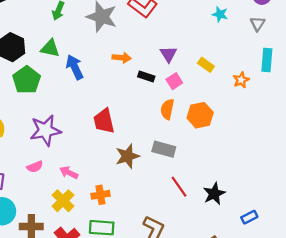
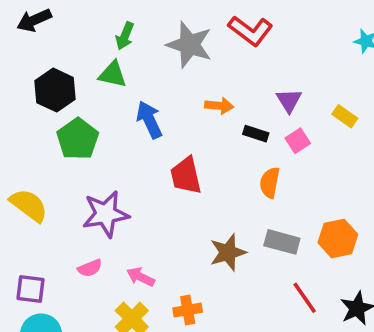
green triangle: (50, 48) -> (113, 74), moved
orange semicircle: (167, 109) -> (270, 183), moved
orange hexagon: (200, 115) -> (338, 238), moved
red trapezoid: (104, 121) -> (186, 176), moved

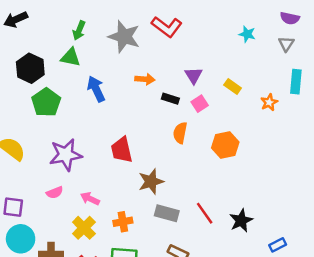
red trapezoid: (186, 176) -> (122, 150), moved
orange hexagon: (338, 238) -> (225, 145), moved
gray rectangle: (282, 242) -> (167, 213), moved

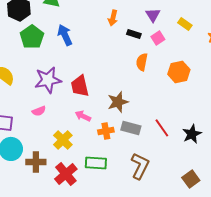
orange arrow: (145, 79) -> (113, 18), turned 98
blue arrow: (96, 89) -> (65, 35), moved
red trapezoid: (122, 150) -> (80, 86), moved
pink arrow: (90, 199) -> (83, 116), moved
orange cross: (123, 222) -> (106, 131), moved

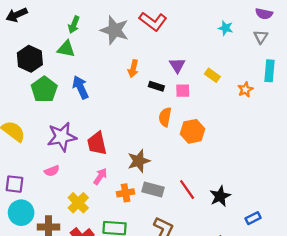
pink square: (158, 38) -> (183, 91), turned 32
orange hexagon: (179, 72) -> (193, 131), moved
pink arrow: (83, 116) -> (100, 176), turned 98

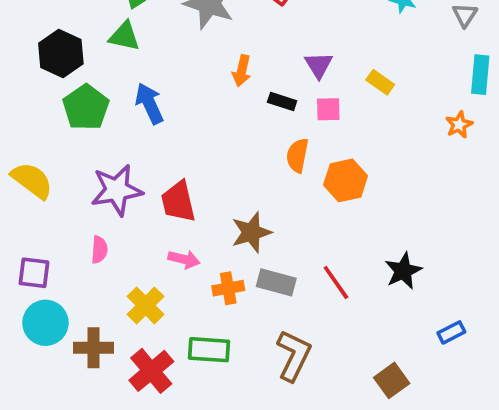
orange star: (245, 90) -> (459, 125), moved
pink semicircle: (52, 171) -> (99, 250), turned -64
pink arrow: (100, 176) -> (184, 259), turned 70
black star: (220, 196) -> (403, 271), moved

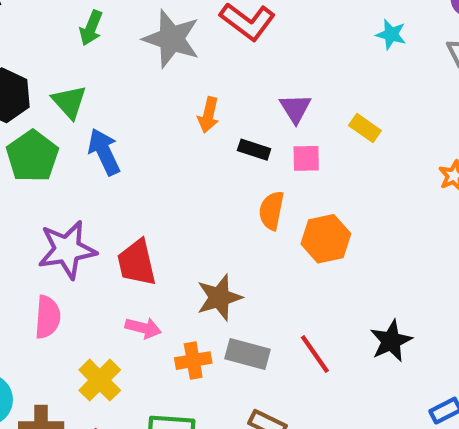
green triangle: (124, 36) -> (69, 102), moved, turned 36
pink semicircle: (99, 250) -> (48, 317), size x1.4

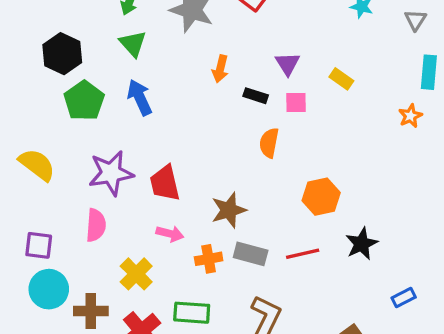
green triangle: (69, 102) -> (133, 44), moved
orange hexagon: (326, 239) -> (321, 197), moved
red line: (315, 354) -> (303, 254), turned -68

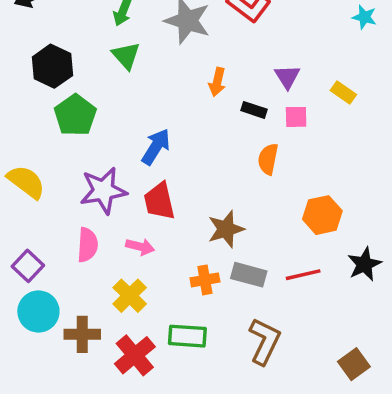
blue arrow: (140, 97) -> (156, 147), moved, turned 57
pink arrow: (170, 234) -> (140, 247), moved
purple square: (39, 245) -> (28, 266), turned 36

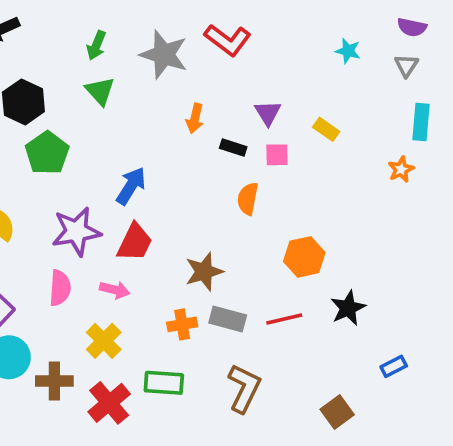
red trapezoid: (159, 201) -> (135, 242), turned -141

